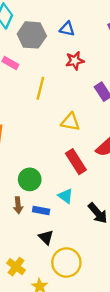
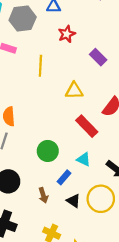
brown arrow: (18, 205) -> (43, 195), moved
blue rectangle: (41, 211) -> (64, 177), turned -48
yellow circle: (66, 262) -> (101, 199), moved

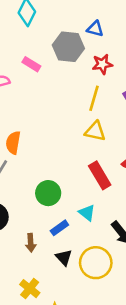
gray hexagon: (23, 19) -> (68, 47), moved
yellow line: (40, 66) -> (94, 98), moved

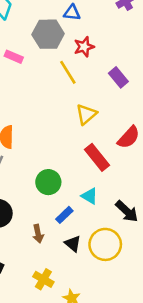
yellow line: (94, 98) -> (68, 72), moved, turned -40
yellow triangle: (95, 131) -> (86, 114), turned -45

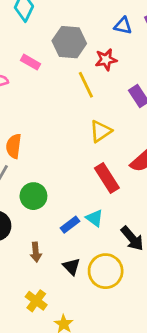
blue triangle: (72, 13) -> (123, 26), moved
green circle: (48, 182) -> (33, 196), moved
blue rectangle: (64, 215) -> (70, 225), moved

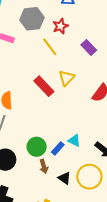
red rectangle: (107, 178) -> (44, 86), moved
green circle: (33, 196) -> (37, 147), moved
brown arrow: (36, 252) -> (44, 166), moved

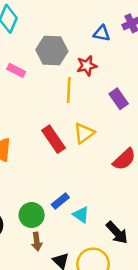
yellow line: (50, 47) -> (69, 90), turned 30
blue rectangle: (58, 148) -> (60, 201), moved

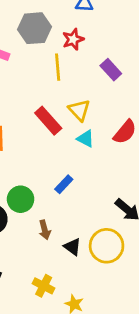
yellow triangle: (84, 133) -> (79, 110), turned -30
green circle: (32, 215) -> (21, 199), moved
cyan triangle: (81, 215) -> (86, 139), moved

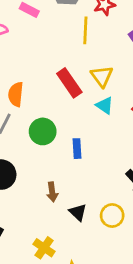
blue rectangle: (64, 184) -> (77, 149), turned -54
green circle: (21, 199) -> (43, 131), moved
yellow circle: (107, 246) -> (112, 215), size x0.7

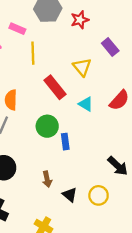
yellow line: (85, 30) -> (33, 53), moved
yellow triangle: (102, 76) -> (82, 67), moved
green circle: (43, 131) -> (47, 126), moved

